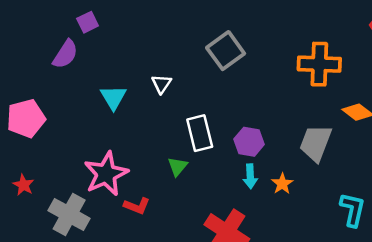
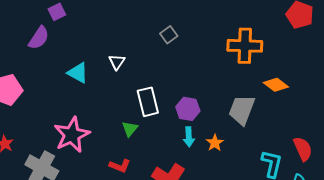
gray square: (226, 51) -> (169, 35), size x0.6
cyan triangle: (113, 97) -> (78, 73), turned -30
red L-shape: (137, 206) -> (120, 166), moved

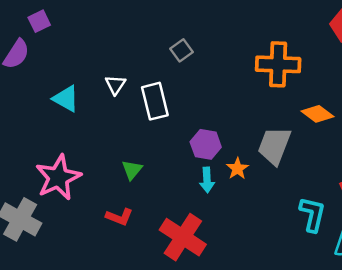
white rectangle: (148, 102) -> (155, 101), moved
orange star: (215, 143) -> (237, 169), moved

